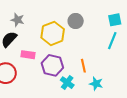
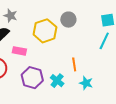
purple hexagon: (52, 65) -> (32, 78), moved

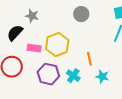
gray star: (10, 16) -> (32, 16), moved
yellow hexagon: (45, 31) -> (57, 45), moved

